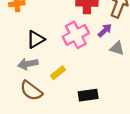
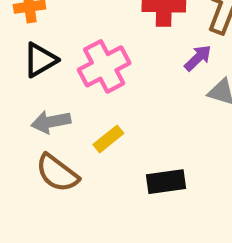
pink cross: (76, 35) -> (104, 66), moved
black triangle: (36, 39) -> (40, 60), moved

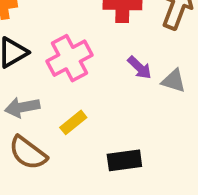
purple arrow: (198, 58) -> (140, 68), moved, turned 88

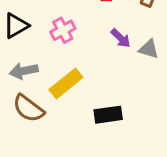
pink cross: (70, 58) -> (63, 30), size x0.7
yellow rectangle: (73, 122) -> (66, 83), size x1.5

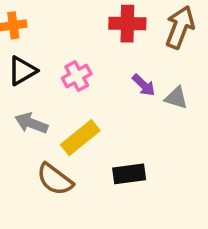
gray arrow: (24, 71) -> (31, 123), turned 32
brown semicircle: (28, 108) -> (55, 179), moved

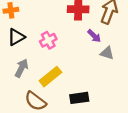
purple arrow: (144, 85) -> (94, 36), moved
gray arrow: (31, 123) -> (22, 68), turned 96

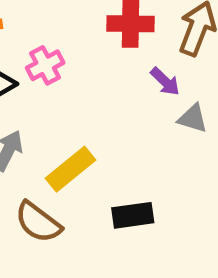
pink cross: (48, 40) -> (45, 65), moved

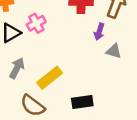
purple arrow: (165, 81) -> (99, 32), turned 63

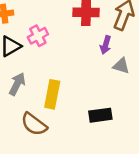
yellow rectangle: (50, 78) -> (52, 94), turned -40
black rectangle: (82, 102) -> (100, 115), moved

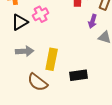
gray arrow: (17, 84) -> (25, 51), turned 60
black rectangle: (100, 115) -> (79, 75), moved

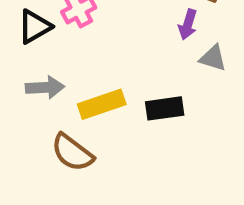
yellow rectangle: (52, 59) -> (102, 104), turned 60
black rectangle: (79, 75) -> (165, 108), moved

